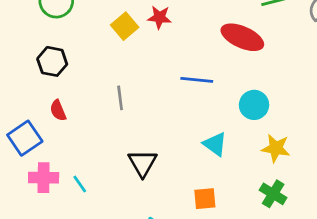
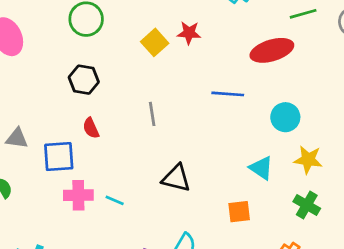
red ellipse: (242, 37) -> (272, 50), turned -39
blue square: (25, 138) -> (59, 157), turned 32
cyan triangle: (215, 144) -> (261, 168), moved
black triangle: (143, 163) -> (176, 178), turned -44
cyan line: (80, 184) -> (115, 200), turned -30

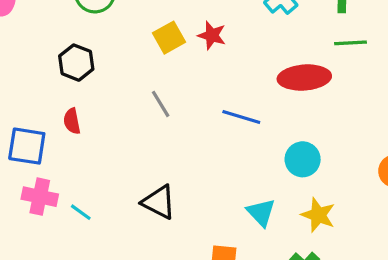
gray line: (152, 114) -> (161, 104), moved, turned -35

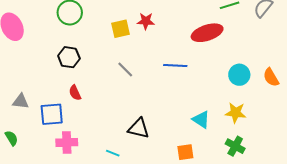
yellow square: (169, 38) -> (121, 29), turned 30
cyan circle: (303, 159) -> (239, 75), moved
cyan line: (81, 212) -> (113, 153), moved

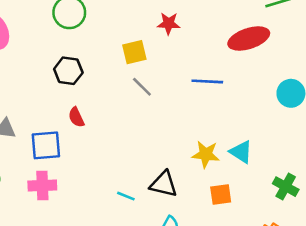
yellow square: (121, 29) -> (134, 52), moved
yellow star: (236, 113) -> (206, 154), moved
black triangle: (139, 128) -> (164, 184), moved
pink cross: (67, 142) -> (42, 185), moved

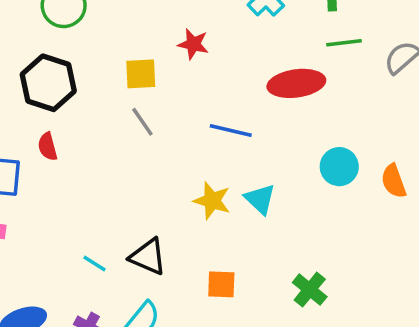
black hexagon: (68, 71) -> (48, 83), size x1.4
cyan triangle: (241, 152) -> (260, 199), moved
yellow star: (206, 154) -> (212, 201), moved

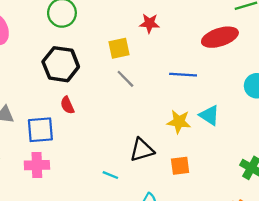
black triangle: (148, 257) -> (142, 150), moved, turned -30
orange square: (221, 284) -> (180, 166), moved

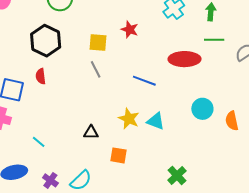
cyan triangle: (209, 115) -> (156, 121), turned -30
black triangle: (142, 150) -> (91, 132), size x0.7
cyan line: (110, 175) -> (39, 142), moved

